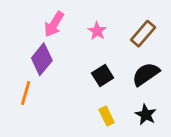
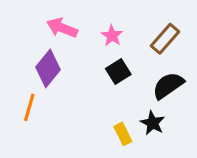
pink arrow: (54, 24) -> (62, 28), turned 80
black square: (103, 76) -> (118, 71), moved
black star: (146, 115) -> (153, 123), moved

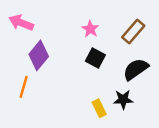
pink arrow: (62, 28) -> (21, 23), moved
black square: (118, 71) -> (95, 58), turned -30
black star: (153, 123) -> (123, 100), turned -30

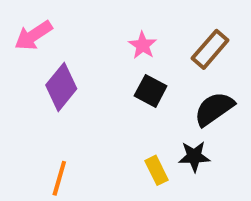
pink arrow: (21, 23) -> (33, 35), turned -55
orange line: (24, 87) -> (59, 178), moved

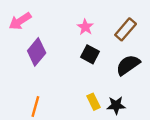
black star: (194, 156) -> (116, 105), moved

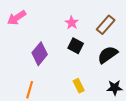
purple diamond: (37, 52) -> (40, 54), moved
black star: (116, 105) -> (115, 88), moved

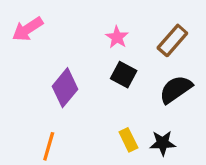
black star: (115, 88) -> (163, 143), moved

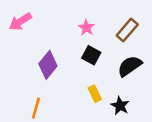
yellow rectangle: (128, 140) -> (95, 94), moved
black star: (163, 143) -> (120, 106), turned 30

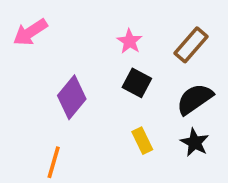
black star: (120, 106) -> (195, 142), moved

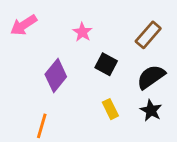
pink star: (130, 41) -> (82, 32), moved

